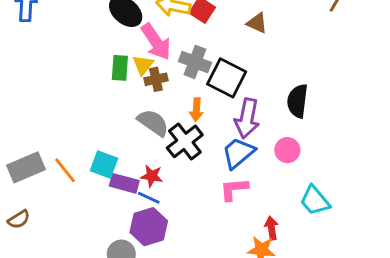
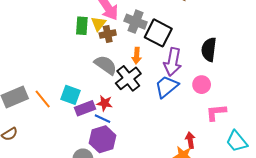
purple rectangle: (124, 183) -> (85, 108), turned -36
pink L-shape: (234, 189) -> (216, 112), moved
cyan trapezoid: (315, 201) -> (237, 141), moved

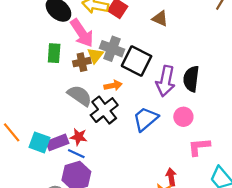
yellow triangle: (98, 24) -> (95, 55), moved
orange arrow: (137, 56) -> (113, 86), turned -105
purple arrow: (173, 62) -> (166, 81), moved
cyan square: (71, 95) -> (40, 142), moved

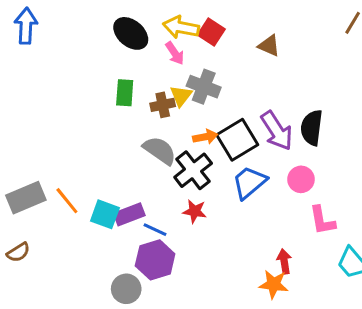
pink arrow: (82, 33) -> (175, 53), moved, size x0.6
black square: (137, 61) -> (237, 140), moved, turned 32
purple arrow: (166, 81) -> (277, 131), turned -44
red star: (79, 137) -> (195, 211), moved
pink L-shape: (199, 147) -> (322, 220), turned -95

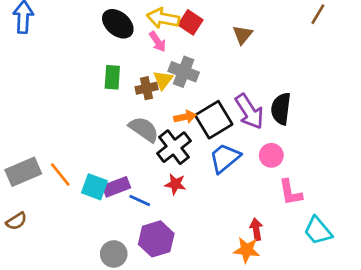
brown triangle: (269, 46) -> (243, 35), turned 45
purple hexagon: (155, 260) -> (156, 239), moved

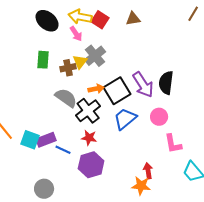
brown triangle: (243, 35) -> (133, 19), moved, turned 42
gray cross: (184, 72) -> (95, 56), turned 30
purple hexagon: (156, 239) -> (91, 165), moved

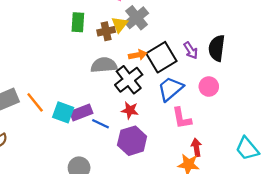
purple arrow: (143, 85) -> (191, 50), size x0.6
gray semicircle: (66, 98) -> (104, 65), turned -40
pink L-shape: (173, 144) -> (182, 118), moved

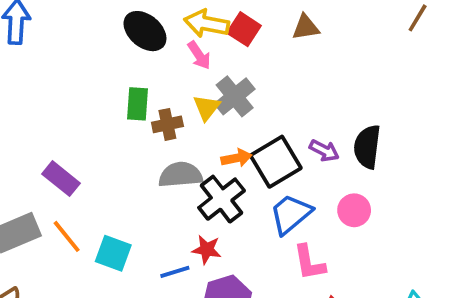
brown cross: (106, 31) -> (167, 124), moved
purple arrow: (191, 50) -> (324, 151), turned -30
red star: (130, 110) -> (207, 249), moved
purple rectangle: (81, 112) -> (61, 179), moved, turned 60
blue line: (100, 124) -> (175, 272), turned -42

